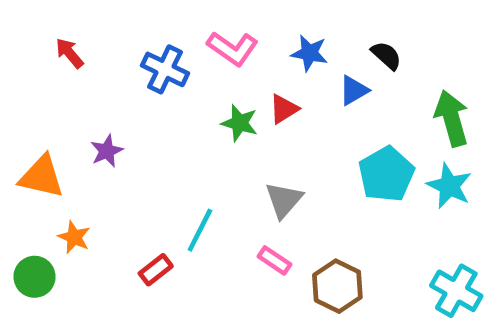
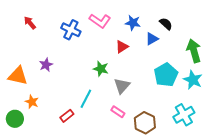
green star: (240, 123) -> (101, 69), moved
cyan cross: (456, 291) -> (184, 115), moved, turned 30

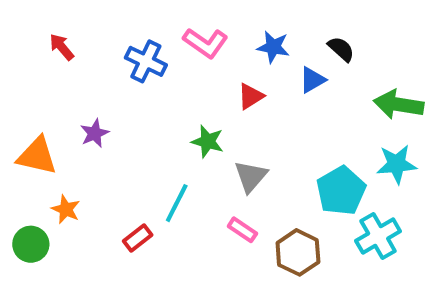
green arrow: (194, 51) -> (399, 104), turned -65
cyan pentagon: (166, 75) -> (341, 191), moved
cyan star: (193, 80) -> (397, 164), turned -30

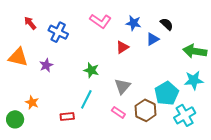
blue cross: (146, 61) -> (58, 32), moved
green star: (208, 141) -> (91, 70), moved
orange triangle: (37, 156) -> (18, 57), moved
red rectangle: (138, 238) -> (67, 116), turned 32
brown hexagon: (298, 252) -> (146, 110), moved

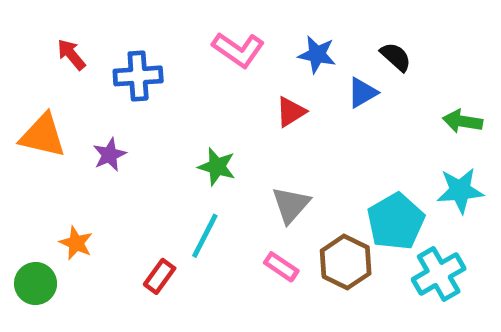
blue cross: (58, 32) -> (138, 76), turned -30
green arrow: (195, 51) -> (463, 121), size x0.7
red rectangle: (67, 116) -> (160, 276), turned -48

